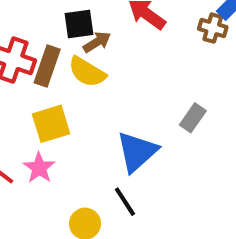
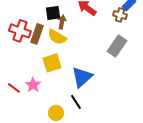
brown arrow: (97, 42) -> (62, 22), turned -48
gray rectangle: (193, 118) -> (117, 46), moved, size x1.5
yellow square: (51, 124) -> (52, 63), moved

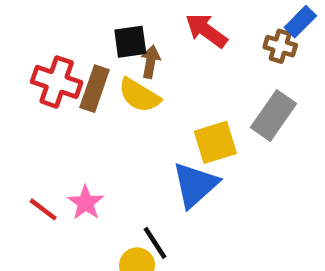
yellow square: (52, 63) -> (215, 142), moved
black line: (76, 102) -> (155, 243), moved

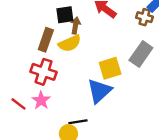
red cross: (57, 82) -> (43, 72), moved
yellow semicircle: (139, 95) -> (70, 43), turned -55
black line: (155, 243) -> (78, 122), turned -66

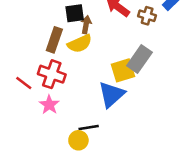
brown cross: (145, 17) -> (147, 16), moved
gray rectangle: (141, 54) -> (139, 59), moved
red line: (19, 104) -> (24, 83), moved

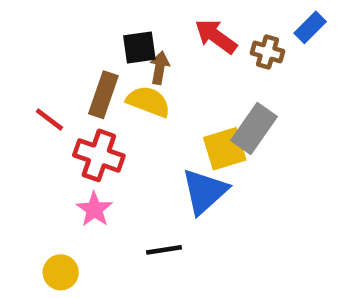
yellow semicircle: (80, 44) -> (148, 102), turned -135
red line: (24, 83) -> (49, 119), moved
yellow circle: (78, 140) -> (61, 272), moved

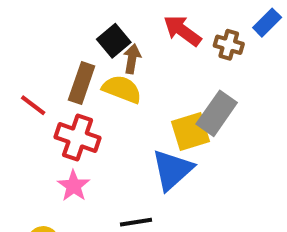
black square: (139, 48) -> (114, 41), turned -32

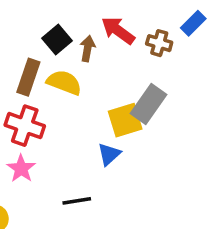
brown arrow: (132, 59) -> (88, 48), moved
blue triangle: (172, 170) -> (109, 154), size x0.6

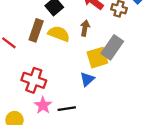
brown arrow: (88, 48) -> (85, 28), moved
red cross: (25, 126) -> (34, 80), moved
pink star: (21, 169) -> (43, 105), moved

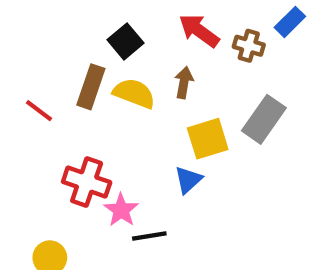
gray rectangle: (112, 47) -> (264, 119), moved
pink star: (43, 105) -> (121, 210), moved

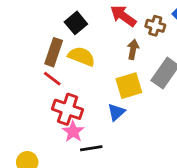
brown arrow: (184, 83) -> (133, 49), moved
red line: (39, 111) -> (52, 79), moved
red cross: (87, 182) -> (68, 109), moved

